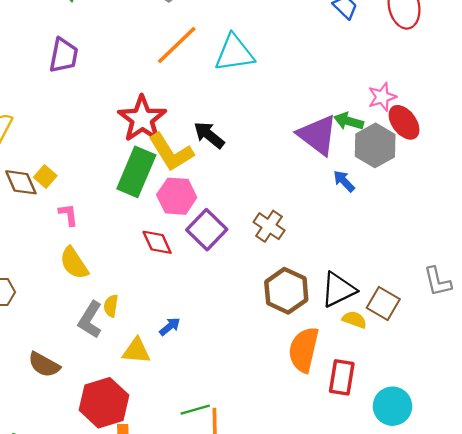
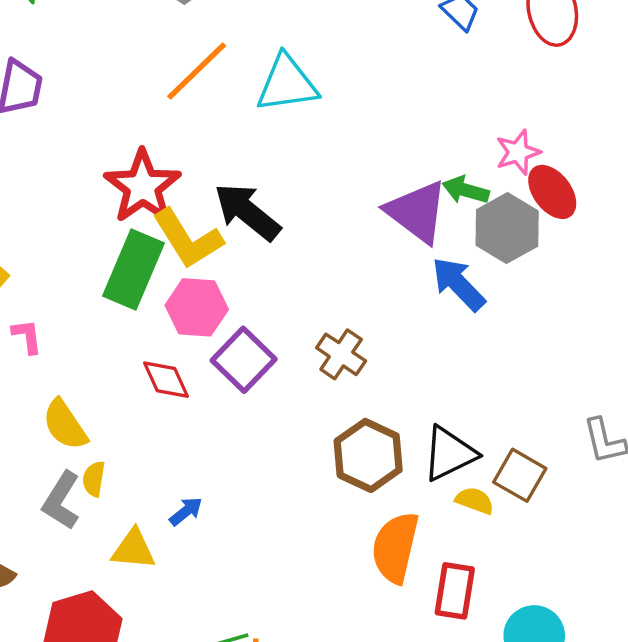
black arrow: (209, 135) -> (247, 212), size x1.4
blue arrow: (344, 181) -> (458, 284), size x1.6
yellow semicircle: (74, 263) -> (65, 425), moved

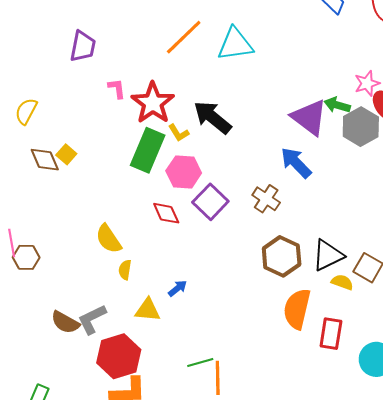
yellow L-shape: (188, 239) -> (179, 133), size x0.5
blue arrow: (458, 284) -> (296, 163), moved
pink L-shape: (27, 336) -> (117, 89), moved
gray L-shape: (61, 501) -> (92, 319), moved, turned 32

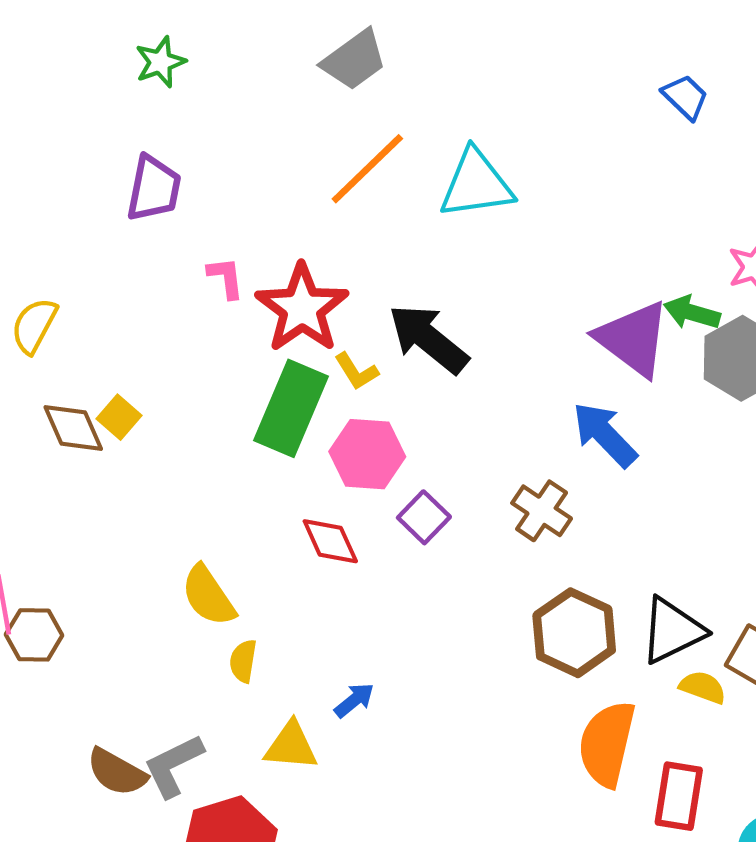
purple square: (210, 202) -> (424, 517), size x0.7

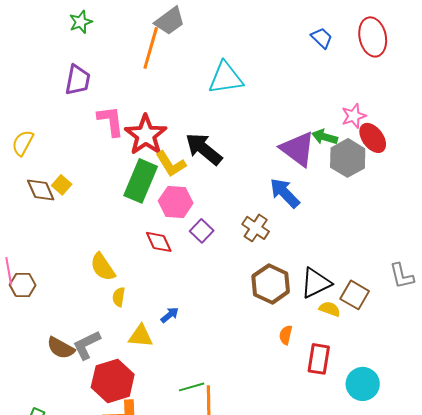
orange line: (367, 169) -> (151, 48), moved, turned -30
pink L-shape: (226, 278) -> (111, 121), size x1.6
yellow L-shape: (356, 371) -> (171, 164), size x1.5
orange semicircle: (607, 744) -> (286, 335), size x0.5

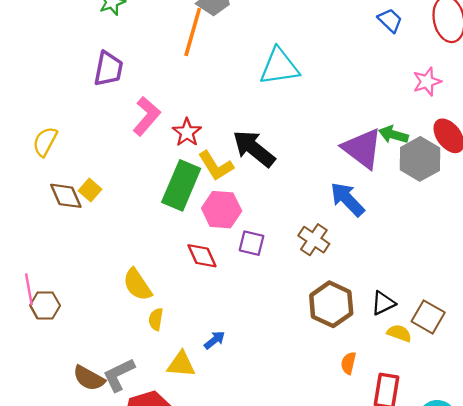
pink star: (354, 116) -> (427, 82), moved
pink L-shape: (111, 121) -> (147, 116), turned 48
red star: (146, 135) -> (187, 132), size x0.6
purple square: (202, 231) -> (252, 243), turned -30
black triangle: (316, 283) -> (383, 303), size x0.7

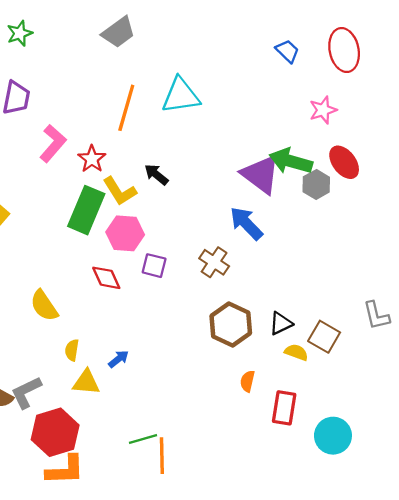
orange line: (193, 32) -> (126, 108), moved
green arrow: (393, 135) -> (291, 161), size x1.5
black arrow: (254, 149) -> (156, 174), size x0.6
gray hexagon: (420, 159) -> (316, 184), size x0.7
yellow semicircle: (156, 319) -> (72, 350), moved

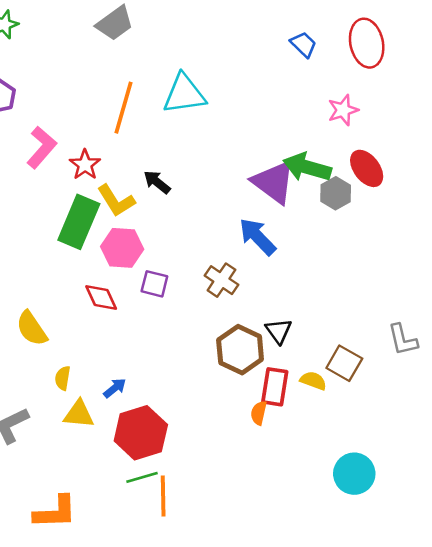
black triangle: (281, 323) -> (279, 331), moved, turned -40
red rectangle: (284, 408) -> (275, 387), moved
red hexagon: (55, 432) -> (141, 433), moved

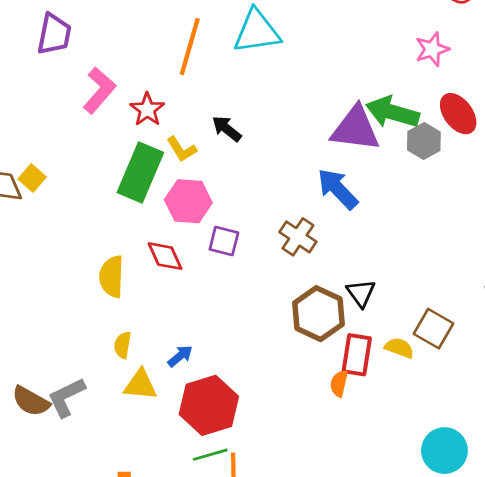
purple triangle: (274, 182) -> (355, 129), turned -30
yellow L-shape: (116, 201) -> (181, 149), size x0.7
yellow semicircle: (32, 328) -> (112, 277), moved, turned 36

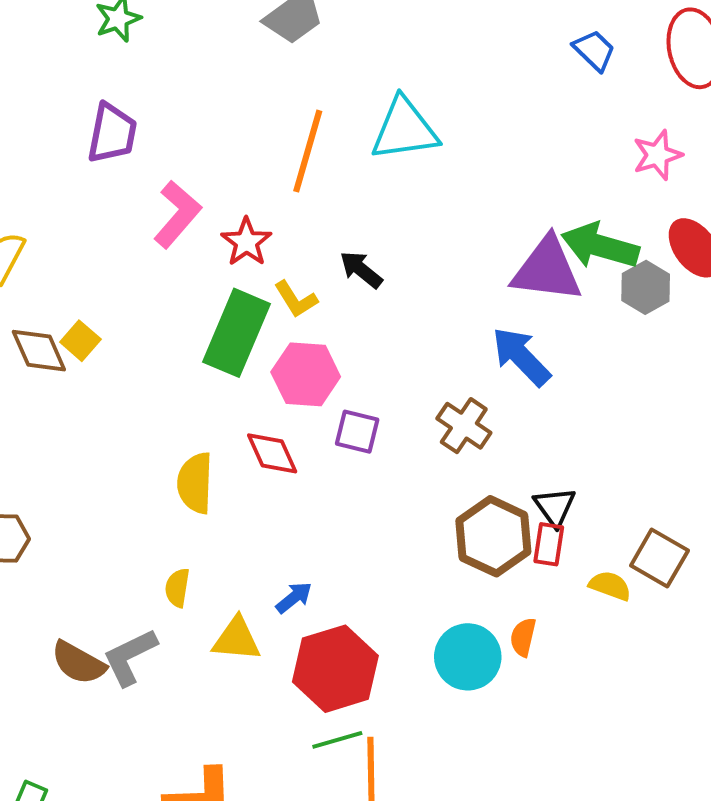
yellow semicircle: (123, 345) -> (177, 588), moved
red rectangle: (357, 355) -> (549, 544), moved, size x0.7
cyan circle: (444, 451) -> (468, 657), moved

